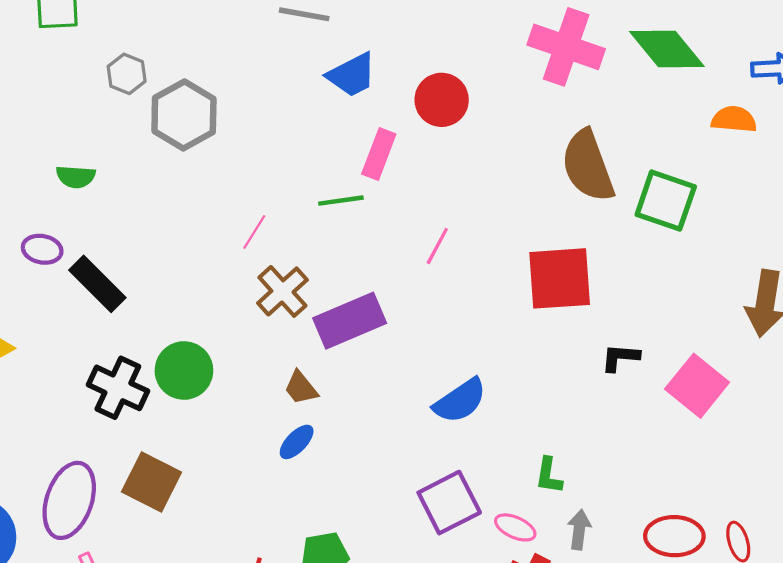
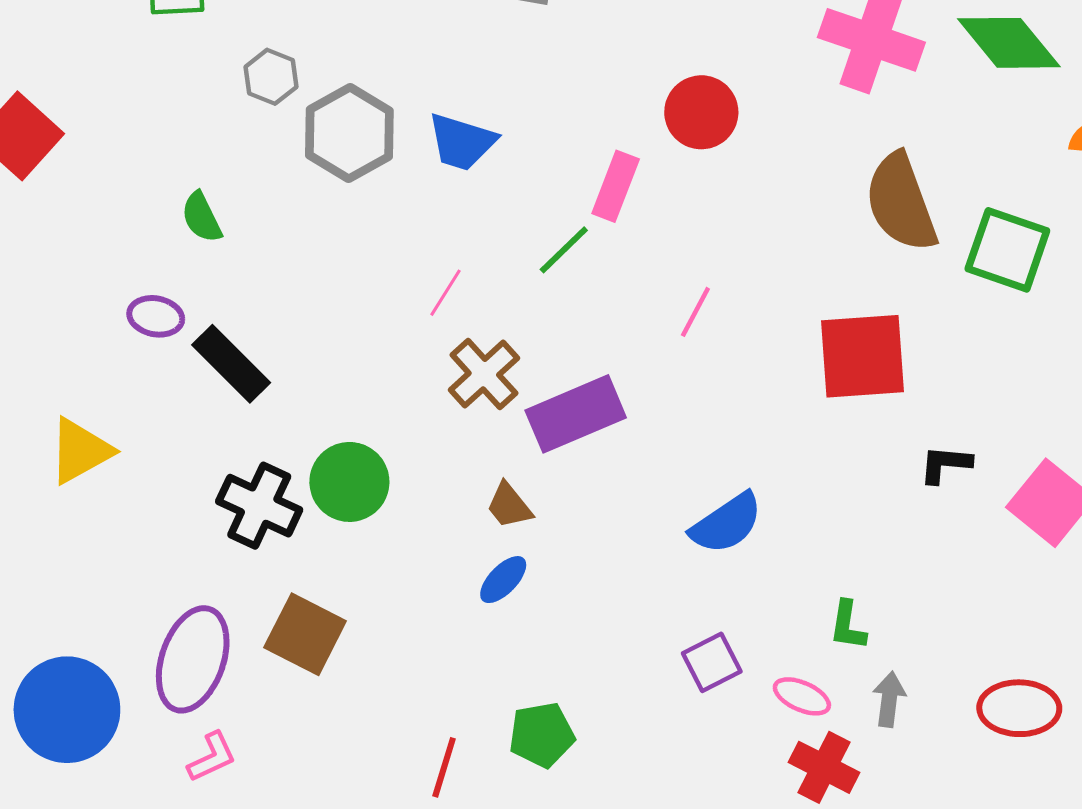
blue trapezoid: (352, 75) -> (462, 142), moved, turned 44
green semicircle: (76, 177) -> (202, 217), turned 60
green line: (341, 201) -> (564, 250), turned -36
purple square: (449, 503) -> (712, 662), size x0.7

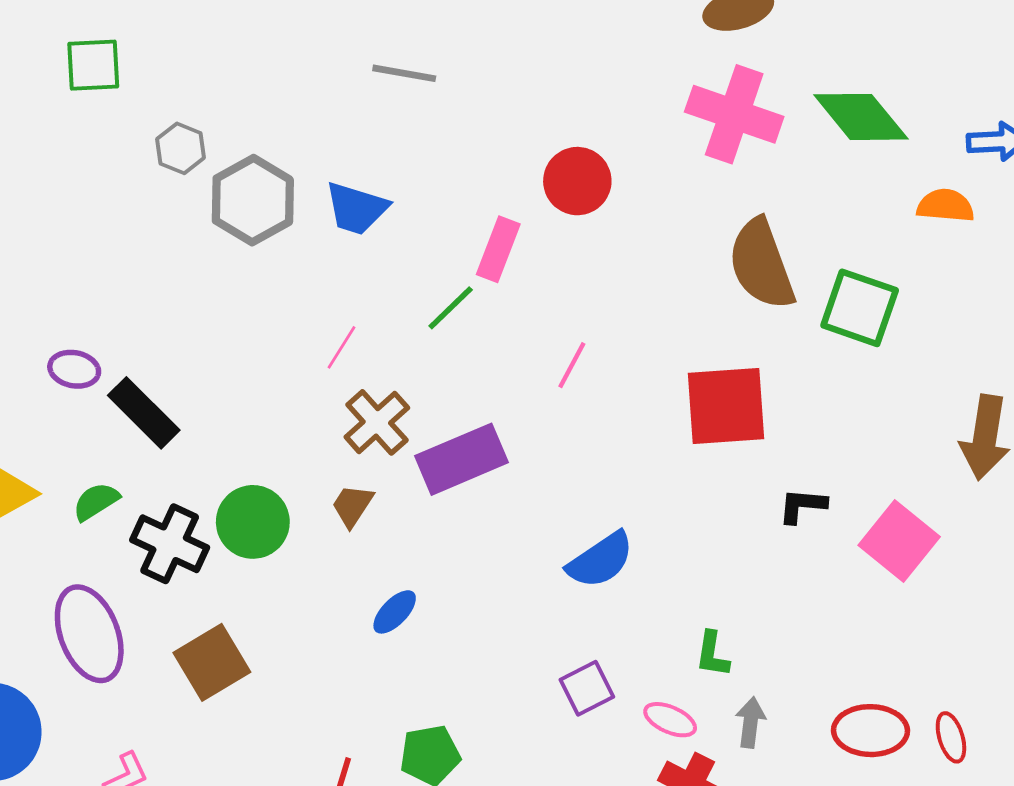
green semicircle: (202, 217) -> (96, 501), moved, turned 84
brown trapezoid: (509, 506) -> (352, 506), moved, turned 72
brown square: (305, 634) -> (212, 662), turned 32
purple ellipse: (193, 659) -> (89, 634), moved, turned -40

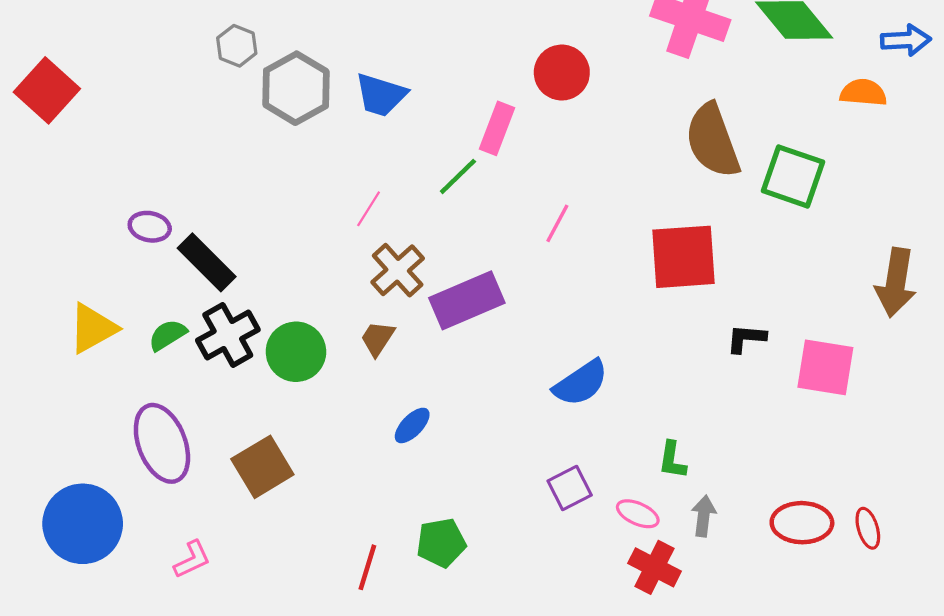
pink square: (899, 541) -> (825, 367), turned -30
black cross: (170, 544) -> (228, 335), moved, turned 36

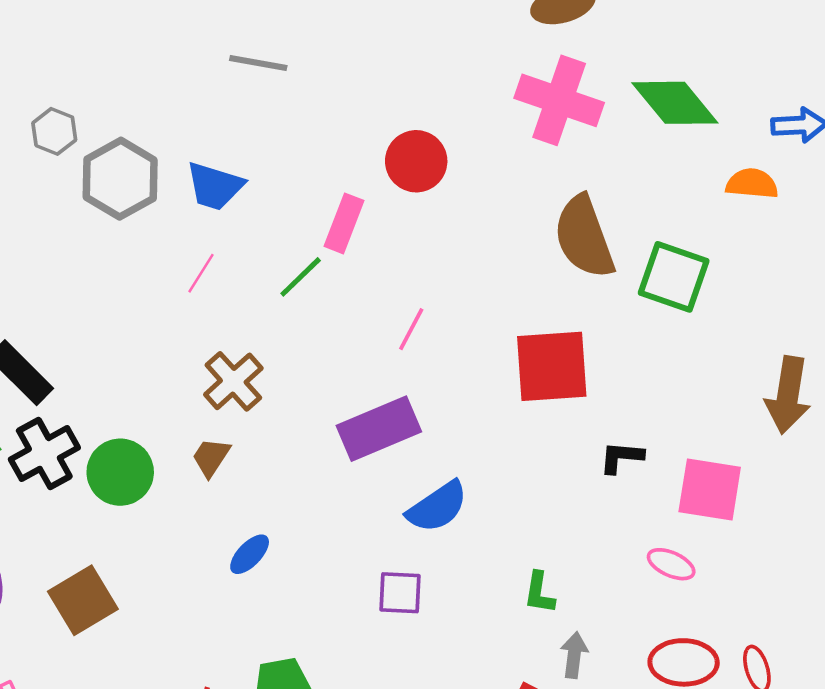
pink line: (369, 209) -> (201, 273), moved
purple rectangle: (467, 300) -> (379, 429), moved
purple square: (570, 488) -> (400, 593), moved, turned 30
pink ellipse: (638, 514) -> (671, 564), moved

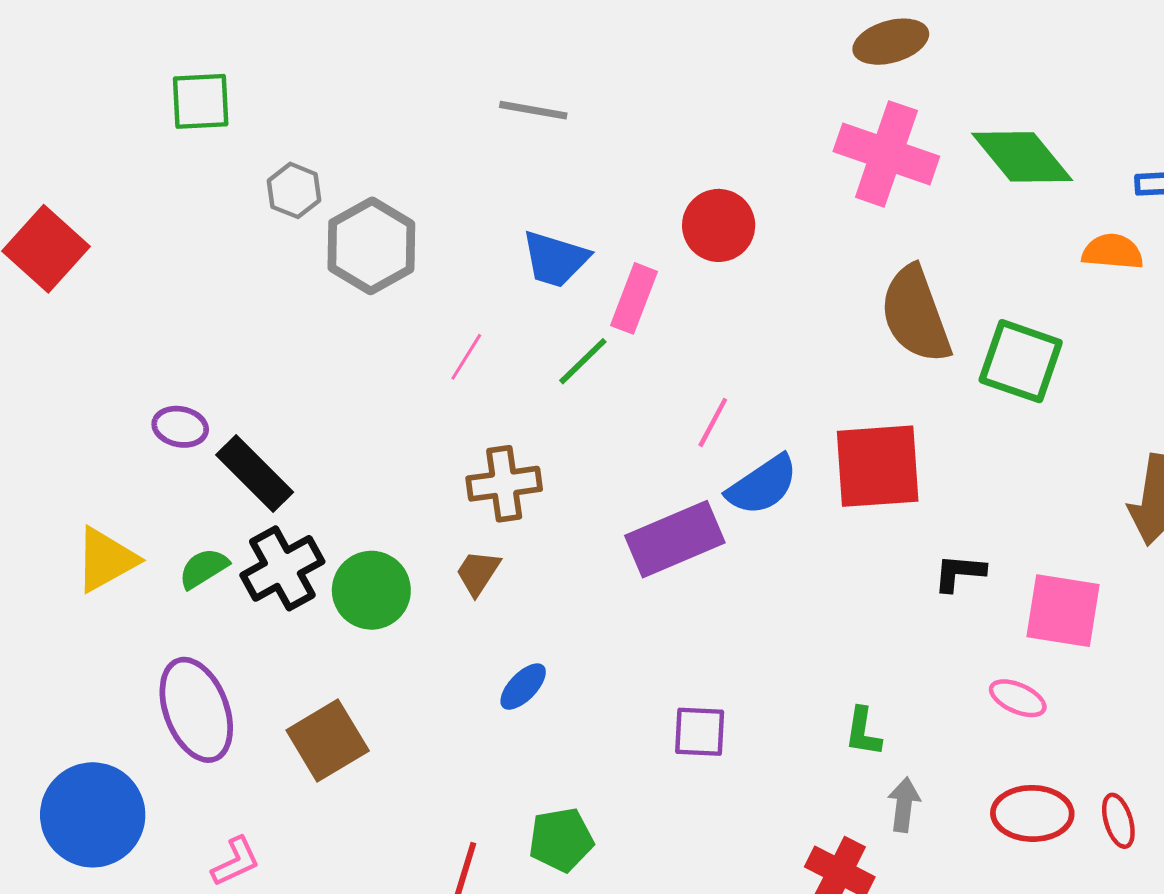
blue trapezoid: (215, 186) -> (555, 259), moved
brown cross: (233, 381) -> (504, 484), turned 34
blue semicircle: (437, 507) -> (762, 485), moved

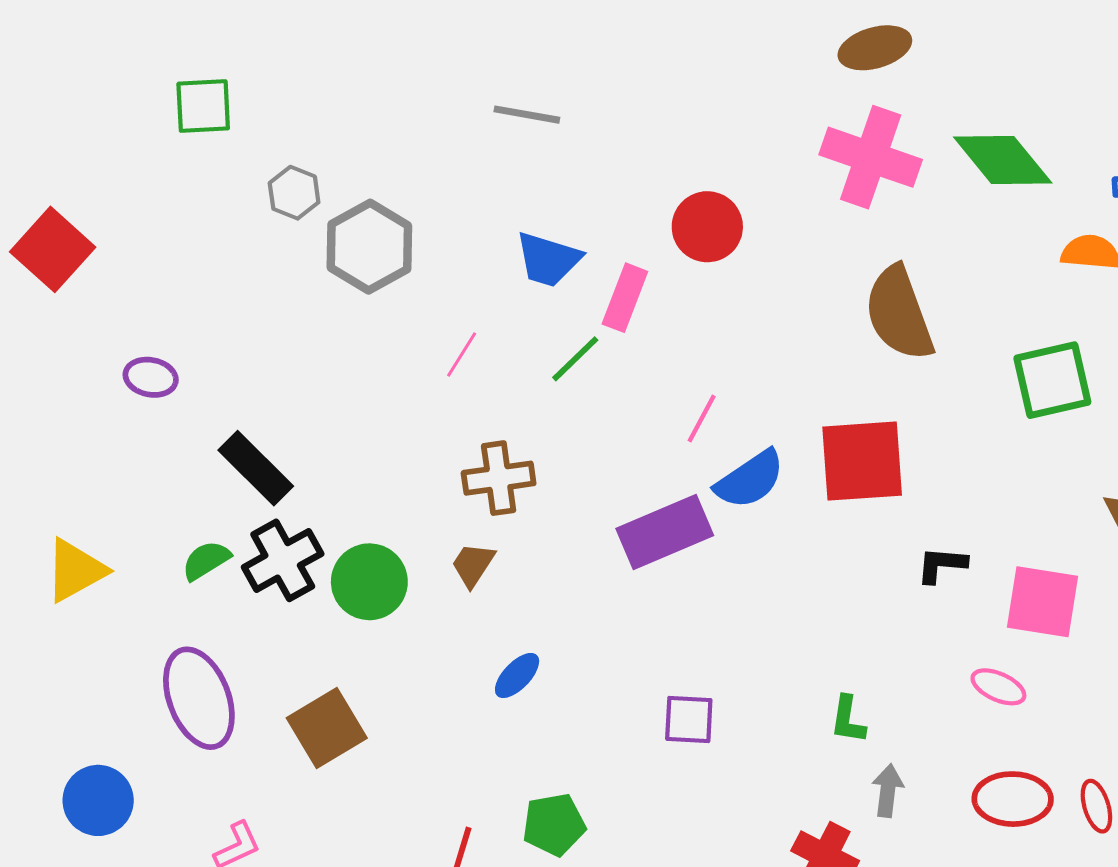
green square: (1021, 361) -> (1052, 380), moved, turned -32
purple ellipse: (180, 427) -> (151, 377), moved
yellow triangle: (106, 560) -> (75, 570), moved
blue circle: (93, 815) -> (98, 800), size x0.7

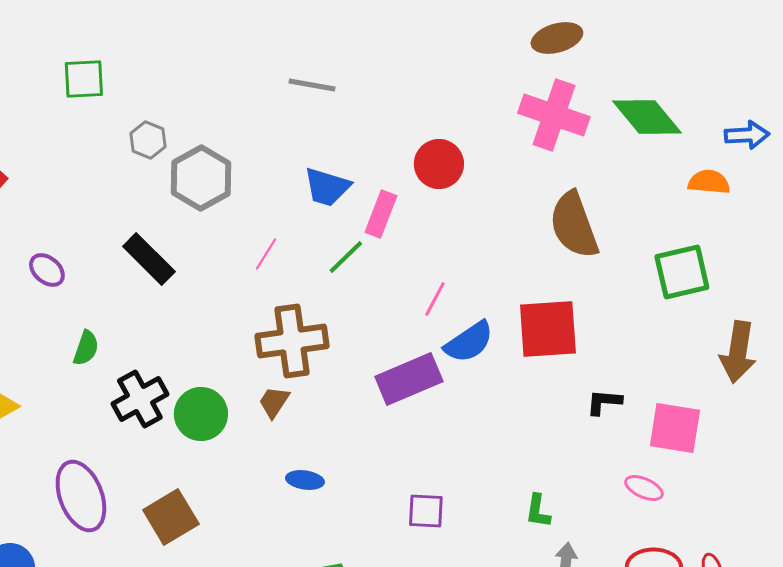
purple ellipse: (151, 377) -> (47, 270), turned 30
black rectangle: (256, 468) -> (149, 259), moved
brown cross: (499, 478) -> (292, 341), size x1.4
green semicircle: (206, 560) -> (86, 348), moved, turned 141
blue ellipse: (517, 675) -> (305, 480), turned 54

